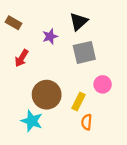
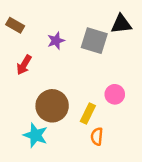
black triangle: (79, 22) -> (121, 24), moved, turned 36
gray square: (84, 52) -> (94, 41), moved, turned 30

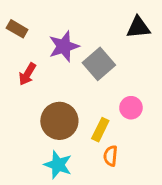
purple star: (56, 41) -> (64, 46), size x1.5
gray square: (94, 41) -> (99, 64), moved, turned 32
cyan star: (35, 135) -> (58, 165), moved

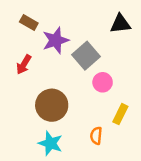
brown rectangle: (17, 29) -> (29, 23), moved
pink circle: (131, 108) -> (103, 82), moved
yellow rectangle: (100, 130) -> (120, 114), moved

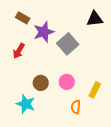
pink circle: (103, 82) -> (67, 82), moved
brown circle: (52, 105) -> (41, 83), size x0.6
cyan star: (50, 143) -> (26, 104), moved

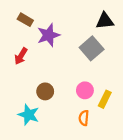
gray square: (68, 44) -> (92, 48), moved
pink circle: (67, 82) -> (85, 90), moved

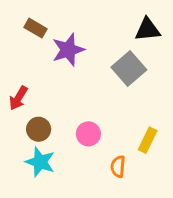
red arrow: (21, 56) -> (18, 98), moved
pink circle: (85, 90) -> (88, 134), moved
brown circle: (45, 91) -> (39, 129), moved

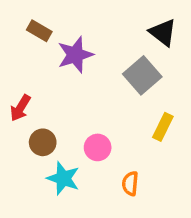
black triangle: (148, 30) -> (163, 32), turned 44
yellow rectangle: (148, 140) -> (163, 127), moved
cyan star: (40, 162) -> (63, 178), moved

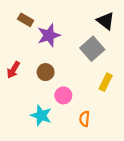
brown circle: (43, 142) -> (46, 72), moved

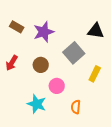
brown rectangle: (26, 20) -> (17, 27), moved
black triangle: (106, 21) -> (96, 31), moved, turned -30
gray square: (92, 49) -> (74, 53), moved

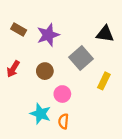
orange semicircle: (76, 107) -> (63, 121), moved

